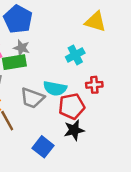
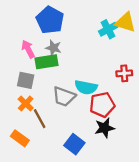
cyan cross: (75, 55) -> (108, 29), moved
red cross: (94, 85) -> (124, 73), moved

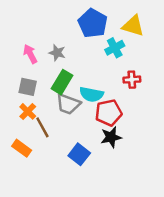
blue pentagon: (50, 20) -> (93, 23), moved
cyan cross: (108, 29) -> (115, 48), moved
green rectangle: (47, 62) -> (62, 82), moved, turned -50

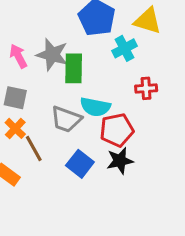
gray star: (57, 53) -> (52, 55), size x1.5
green rectangle: (62, 82) -> (74, 68), moved, turned -30
blue square: (79, 154) -> (80, 164), moved

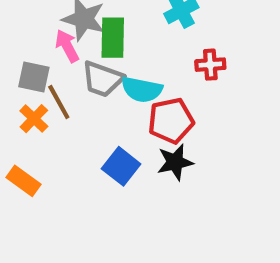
pink arrow: (18, 56) -> (67, 46), moved
gray trapezoid: (66, 119) -> (102, 79), moved
brown line: (34, 148) -> (59, 102), moved

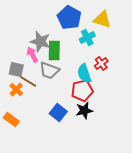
red cross: (210, 65) -> (101, 64), turned -32
cyan semicircle: (142, 90) -> (84, 74), moved, turned 60
brown line: (59, 102) -> (28, 82), turned -30

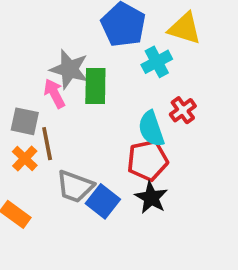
gray trapezoid: (49, 70) -> (75, 186), moved
brown line: (28, 82) -> (47, 144), turned 48
black star: (84, 110) -> (151, 198), turned -30

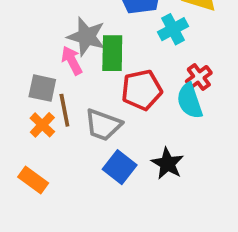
cyan semicircle: (151, 129) -> (190, 101), moved
red pentagon: (147, 160) -> (142, 90), moved
gray trapezoid: (75, 186) -> (103, 125), moved

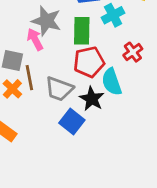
green rectangle: (112, 53) -> (82, 31), moved
cyan semicircle: (190, 101) -> (112, 82), moved
black star: (168, 164) -> (92, 99), moved

